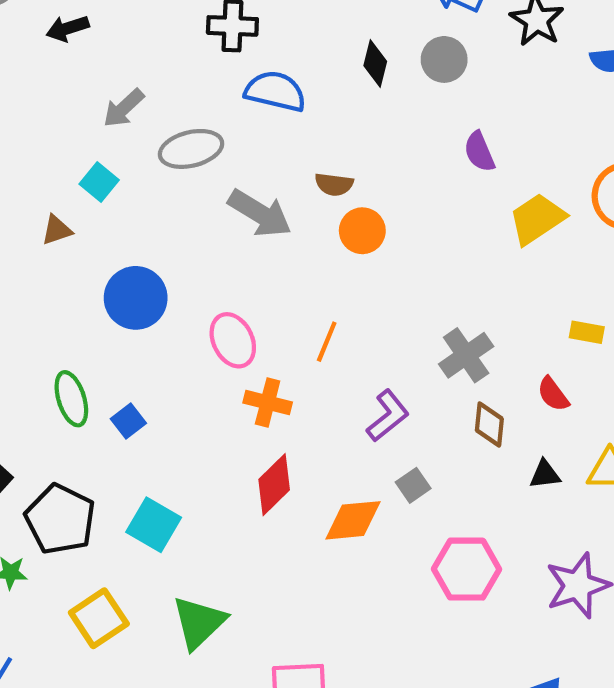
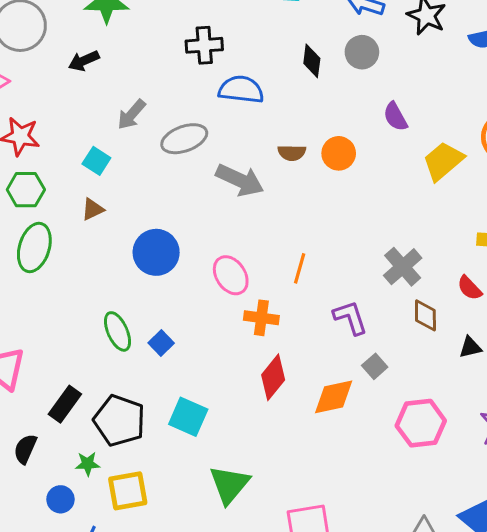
cyan square: (99, 182) -> (96, 161), moved
orange circle: (362, 231) -> (339, 153), moved
purple L-shape: (388, 416) -> (350, 318), turned -63
yellow square: (99, 618) -> (128, 491), moved, turned 30

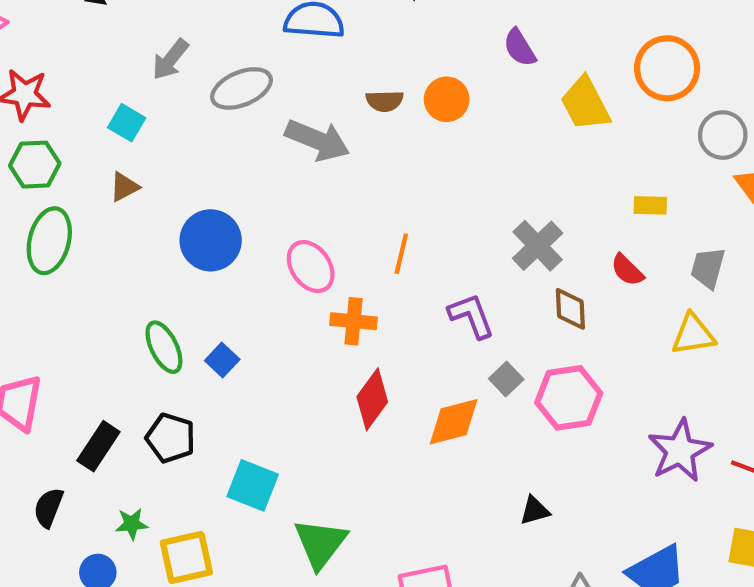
yellow trapezoid: (443, 161) -> (585, 104), turned -75
black triangle: (470, 347) -> (535, 511), moved
cyan square: (188, 417) -> (253, 485), moved
black pentagon: (119, 420) -> (171, 438), moved, size x0.7
pink hexagon: (421, 423) -> (569, 398), moved

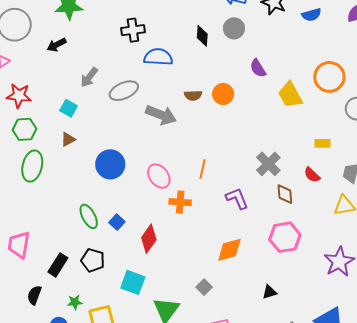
gray square: (506, 379) -> (204, 287), moved
red diamond: (372, 399) -> (149, 239), moved

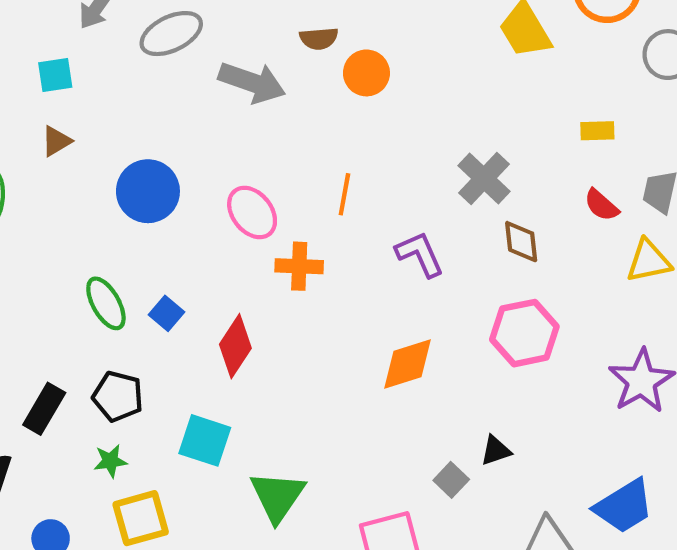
orange circle: (223, 94) -> (366, 73), moved
cyan square: (69, 108) -> (55, 75), turned -36
red semicircle: (312, 175) -> (601, 205), moved
gray square: (204, 287) -> (451, 480), moved
green star: (75, 302) -> (110, 461), moved

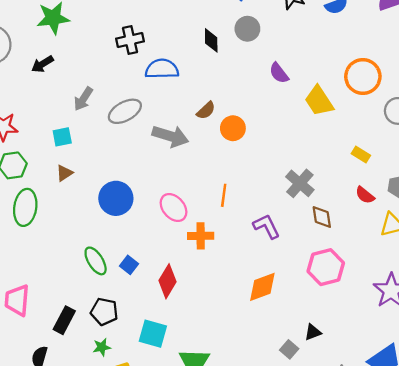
brown semicircle: (319, 38) -> (206, 110), turned -36
yellow rectangle: (597, 131) -> (361, 154), turned 36

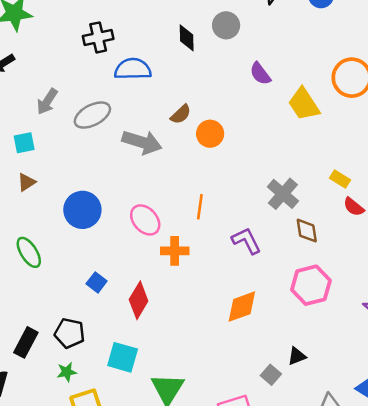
yellow rectangle: (361, 154) -> (340, 179), moved
green ellipse: (96, 261) -> (29, 252), moved

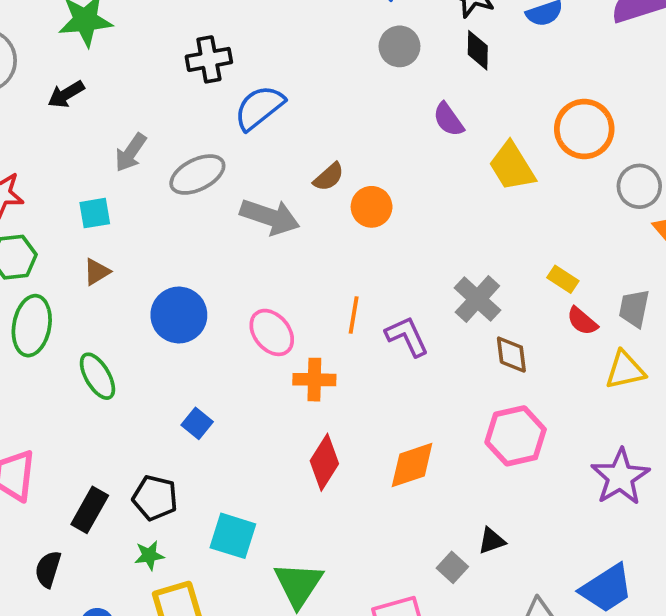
black diamond: (187, 38) -> (478, 50), moved
blue semicircle: (133, 69) -> (259, 108), turned -39
purple L-shape: (246, 241) -> (407, 336), moved
red diamond: (139, 300) -> (324, 462), moved

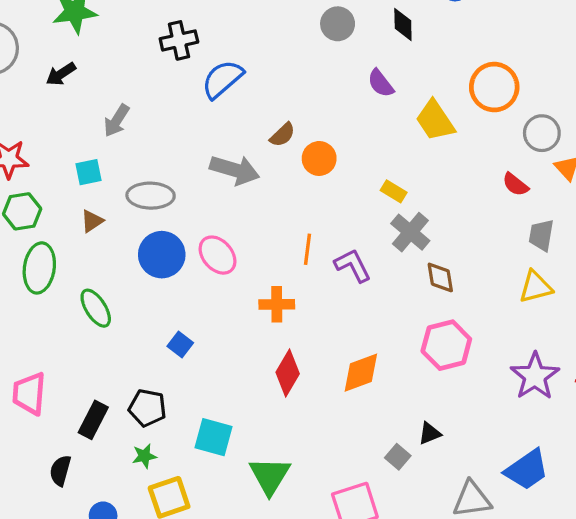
gray ellipse: (197, 175) -> (151, 196), moved, turned 30
yellow rectangle: (563, 279) -> (394, 191), moved
red semicircle: (582, 321) -> (515, 185), moved
pink ellipse: (272, 332) -> (218, 255), moved

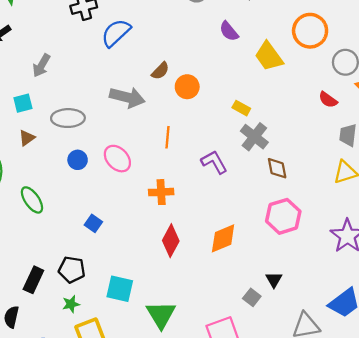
orange line: (308, 249) -> (167, 137), moved
blue circle: (162, 255) -> (78, 160), size x0.6
black triangle: (430, 433) -> (274, 280), turned -36

